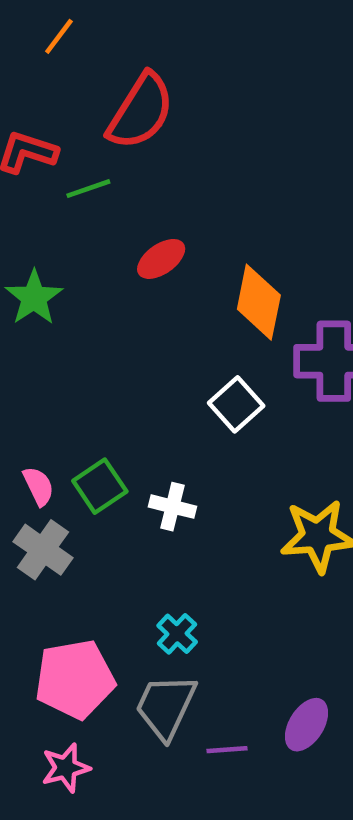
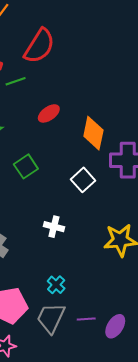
green square: (100, 486) -> (26, 166), moved
purple line: (227, 750) -> (86, 319), moved

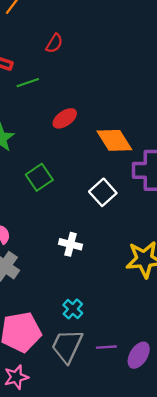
red semicircle: (39, 46) -> (54, 43), size x0.5
orange diamond: (93, 133) -> (114, 140), turned -44

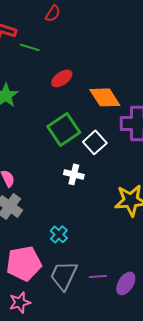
green line: (28, 83) -> (30, 47), turned 36
green square: (39, 177) -> (64, 129), moved, size x1.4
white cross: (70, 244) -> (74, 174), moved
cyan cross: (73, 309) -> (59, 234), moved

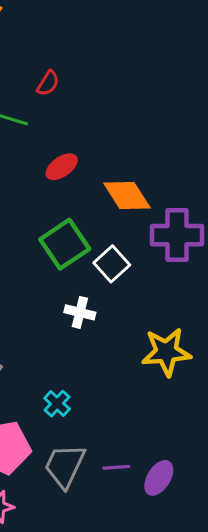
red semicircle: (53, 13) -> (48, 83), moved

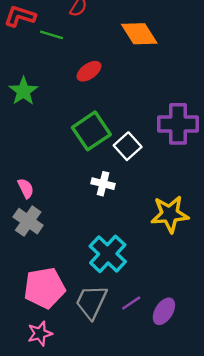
orange diamond: (127, 196) -> (139, 34), moved
cyan cross: (57, 404) -> (108, 254), moved, size x1.8
purple line: (116, 467) -> (131, 303), turned -30

